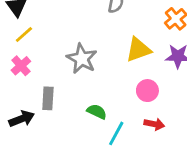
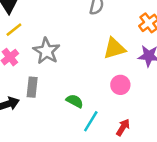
gray star: (82, 59) -> (46, 51), moved
red arrow: (154, 124) -> (123, 127), moved, turned -72

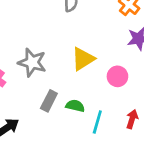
yellow triangle: (114, 48) -> (83, 59), moved
gray rectangle: (32, 87) -> (49, 101), moved, turned 36

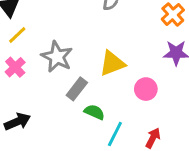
gray rectangle: (49, 101) -> (77, 89), moved

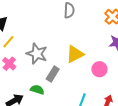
green semicircle: (94, 112) -> (37, 90), moved

